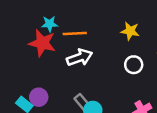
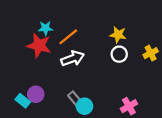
orange line: (75, 33) -> (68, 37), turned -36
white circle: (134, 65) -> (119, 54), moved

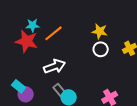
white arrow: (73, 59) -> (55, 66), moved
purple circle: (36, 94) -> (26, 94), moved
cyan rectangle: (23, 101) -> (19, 86), moved

